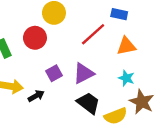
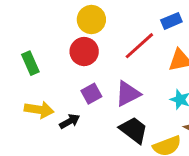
blue rectangle: (119, 14) -> (171, 21), turned -35
red circle: (35, 38) -> (84, 52), moved

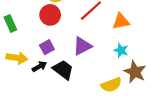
purple square: (91, 94) -> (47, 47), moved
black trapezoid: (134, 130) -> (63, 70), moved

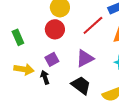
black arrow: (39, 66) -> (45, 77), turned -80
black trapezoid: (63, 70) -> (81, 85), moved

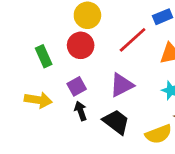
green rectangle: (18, 37) -> (44, 56), moved
black arrow: (45, 77) -> (81, 111), moved

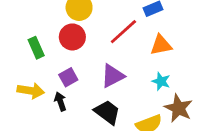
black arrow: (81, 111) -> (60, 101), moved

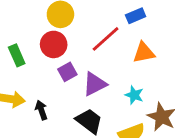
purple square: (68, 77) -> (67, 72), moved
cyan star: (161, 81) -> (134, 95), moved

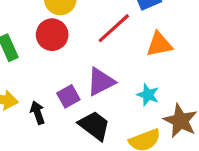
purple square: (67, 72) -> (68, 96), moved

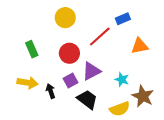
red circle: (52, 35) -> (69, 53), moved
orange triangle: (159, 44) -> (140, 46), moved

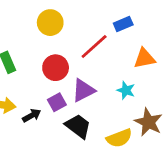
cyan star: (122, 79) -> (126, 90), moved
black arrow: (51, 91) -> (32, 116), turned 80

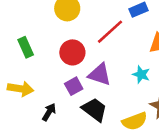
purple triangle: (83, 90) -> (100, 74), turned 45
black arrow: (32, 116) -> (49, 112), moved, turned -30

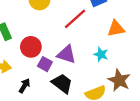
red circle: (72, 52) -> (31, 47), moved
purple square: (74, 86) -> (45, 64), turned -32

